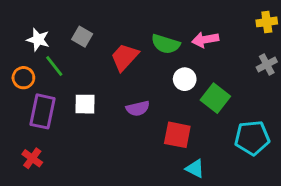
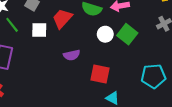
green square: (215, 98) -> (127, 34), moved
white square: (85, 104) -> (39, 30), moved

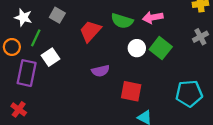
green line: (12, 25) -> (36, 38), turned 63
white square: (39, 30) -> (50, 57), moved, turned -35

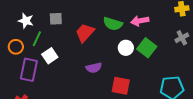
gray square: (57, 15) -> (56, 19), turned -32

